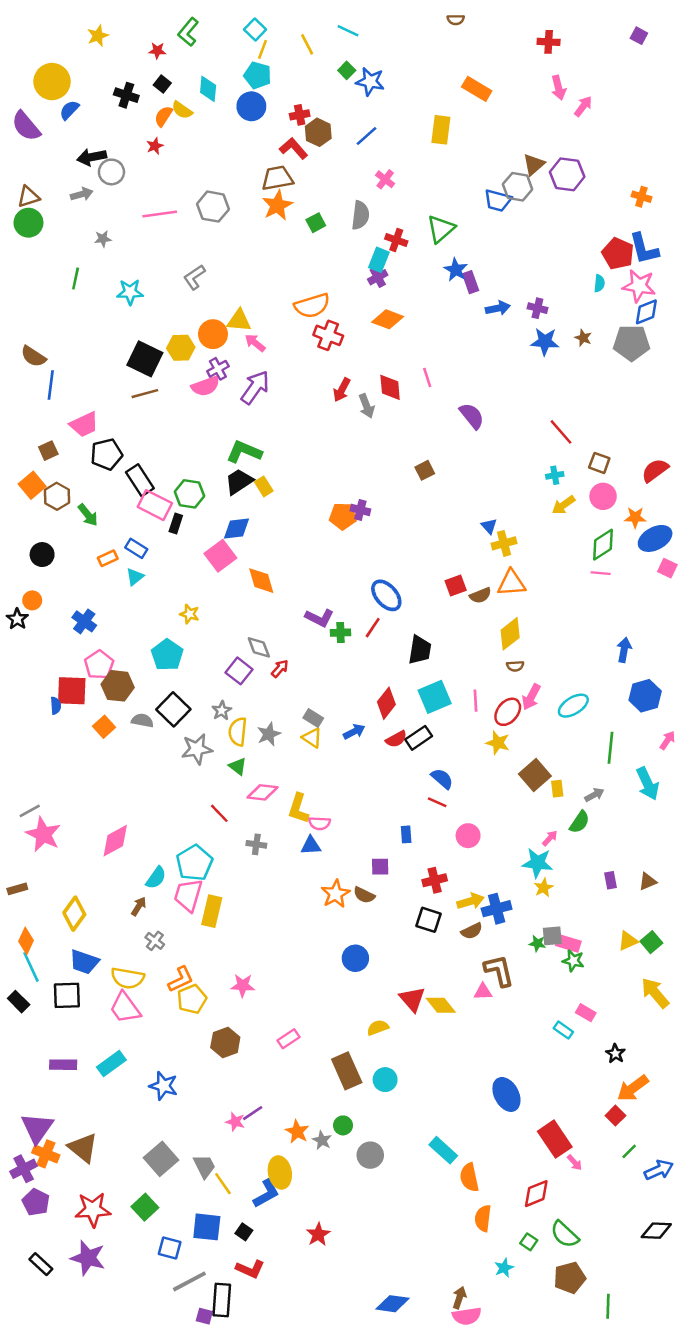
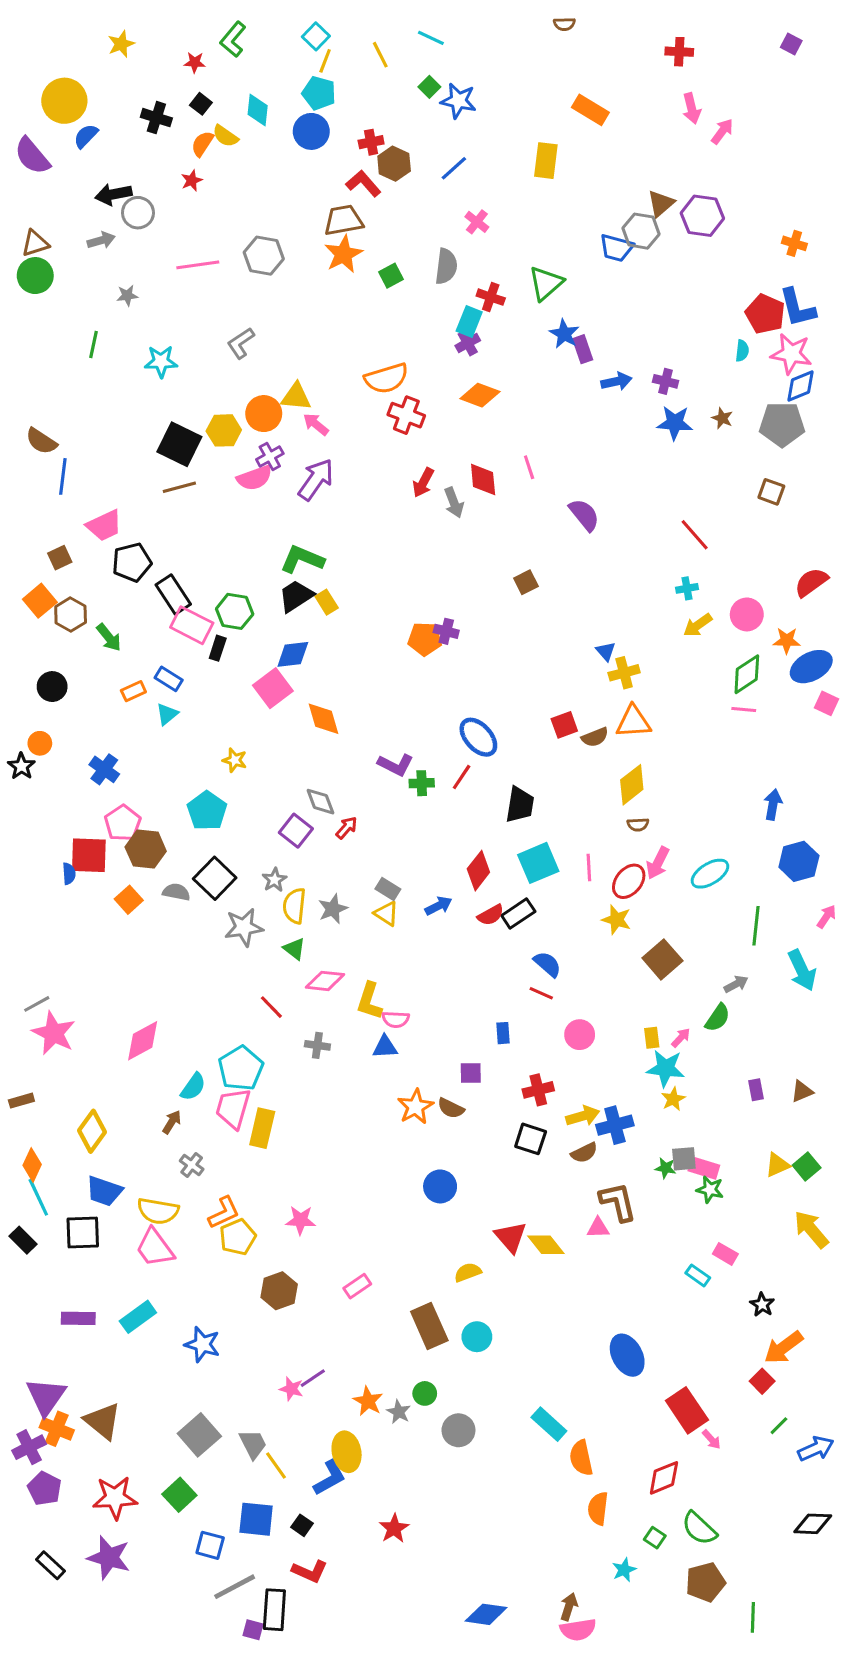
brown square: (599, 463) -> (771, 492), moved
yellow rectangle: (557, 789) -> (652, 1038), moved

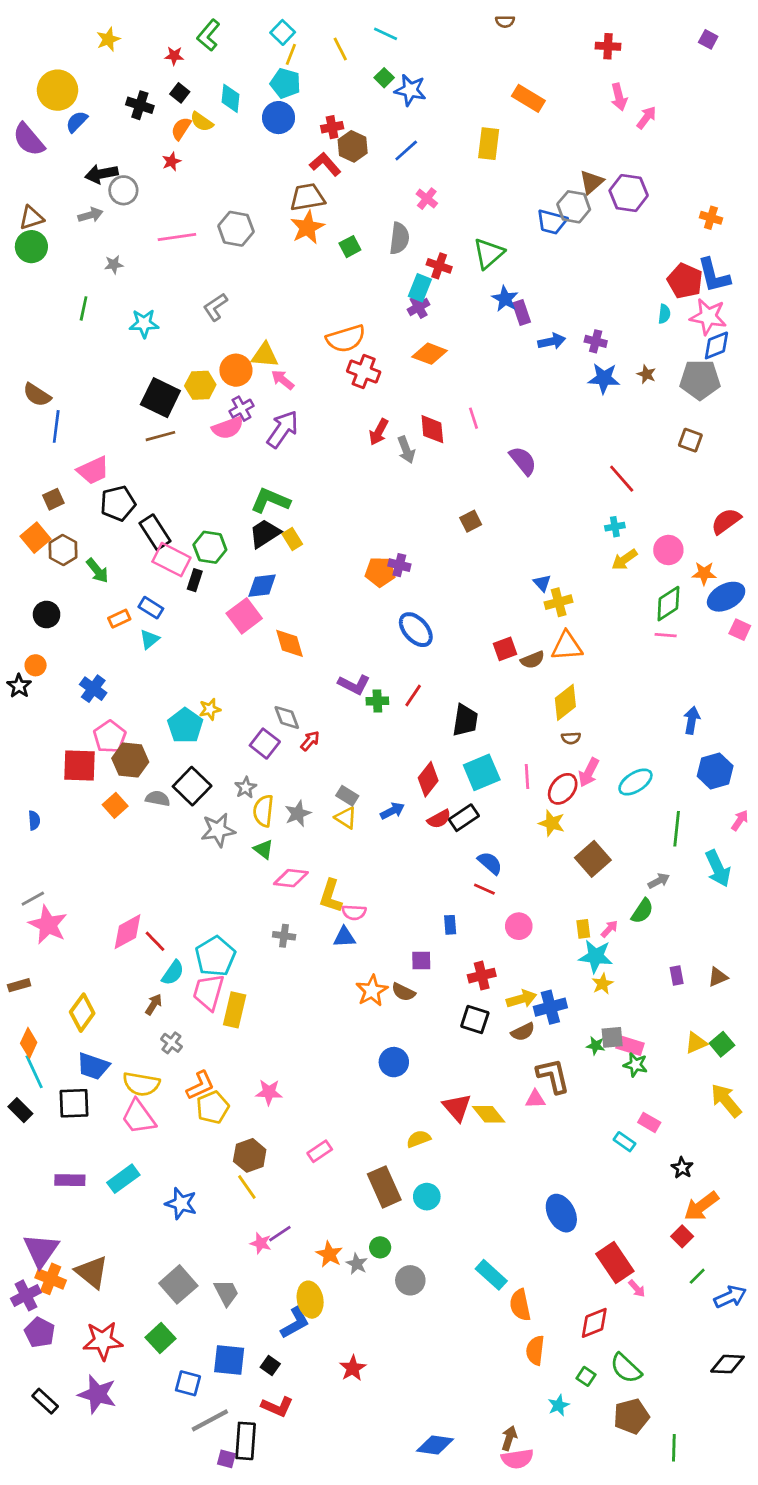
blue ellipse: (478, 737) -> (416, 630), moved
yellow star: (235, 760) -> (210, 709), moved, turned -30
blue semicircle: (69, 874) -> (34, 820), moved
red line: (271, 1007) -> (155, 941), moved
yellow line: (276, 1466) -> (247, 1187), moved

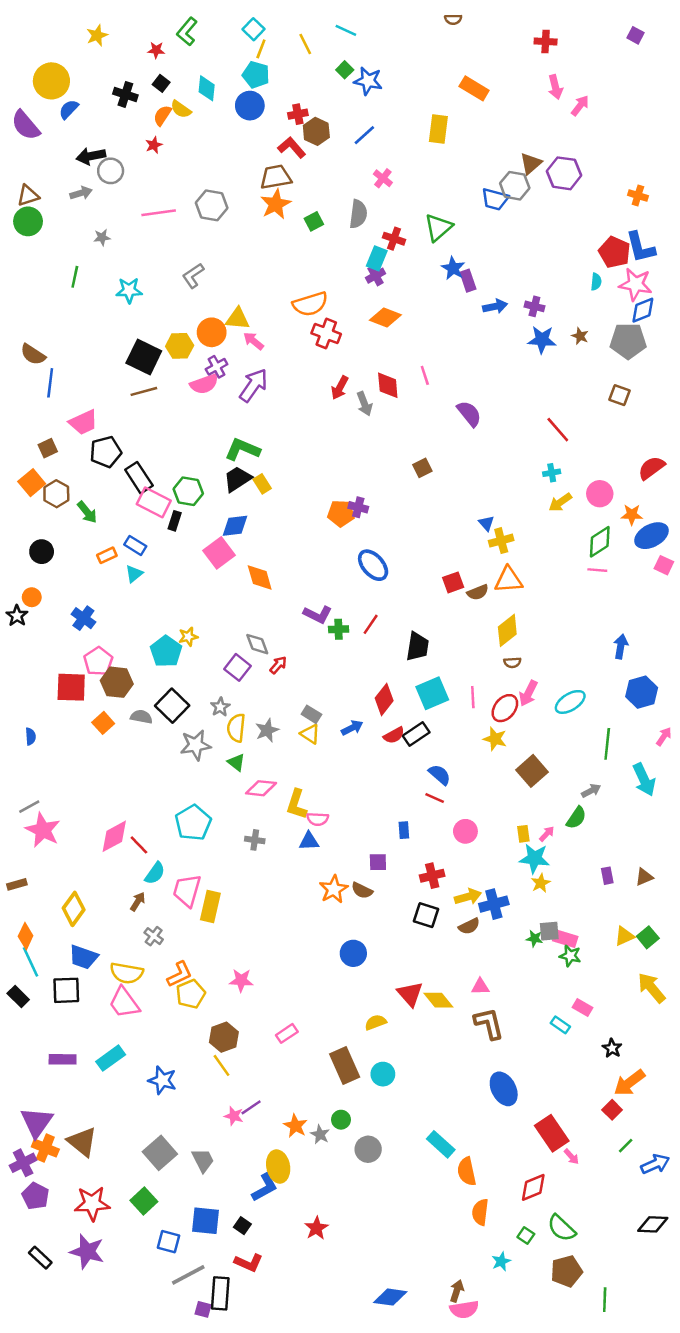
cyan pentagon: (215, 956) -> (193, 823), moved
brown L-shape: (553, 1076) -> (489, 1024), moved

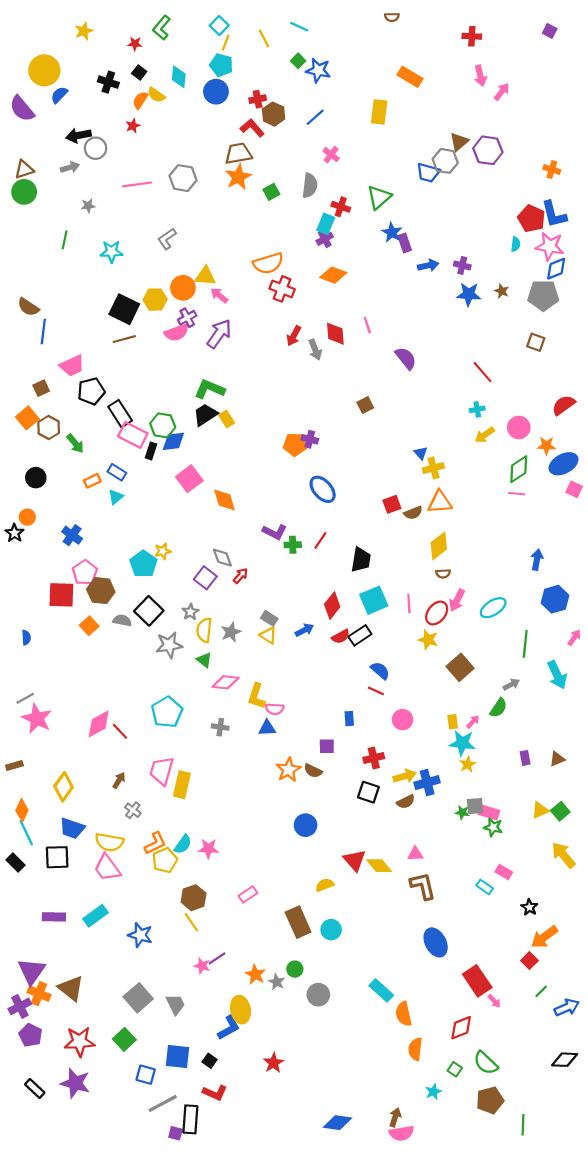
blue diamond: (235, 526) -> (173, 441), moved
cyan semicircle: (155, 873) -> (183, 844), moved

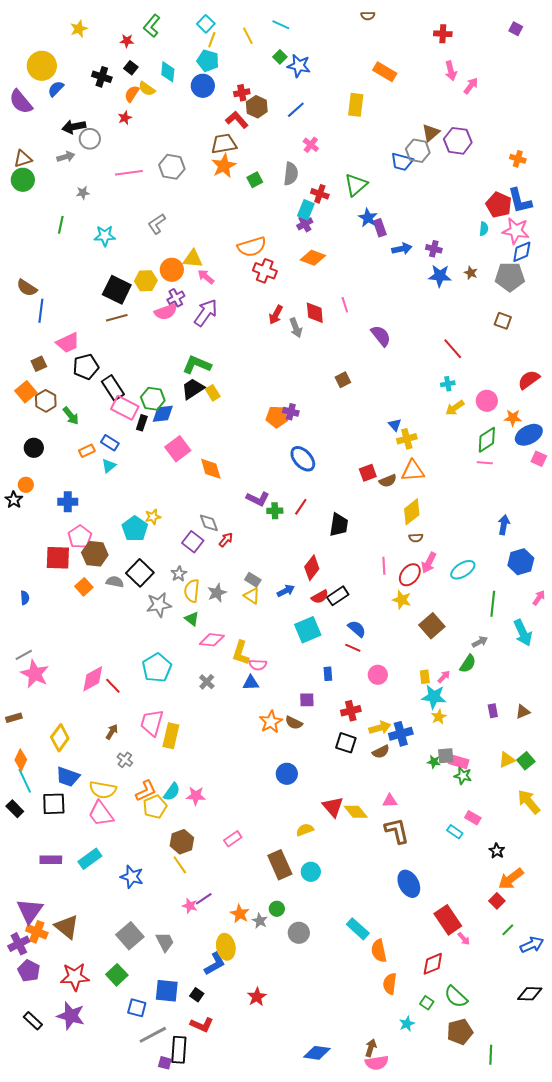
blue cross: (72, 535) -> (68, 502), turned -36
cyan square: (374, 600) -> (308, 630), moved
gray cross: (220, 727) -> (207, 682), turned 35

